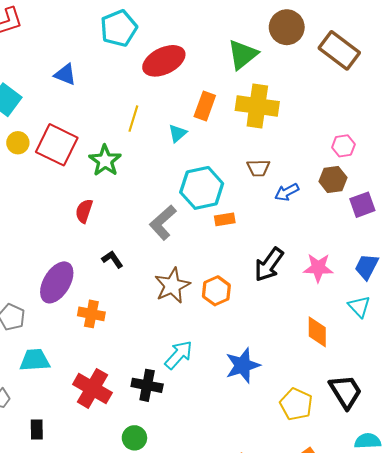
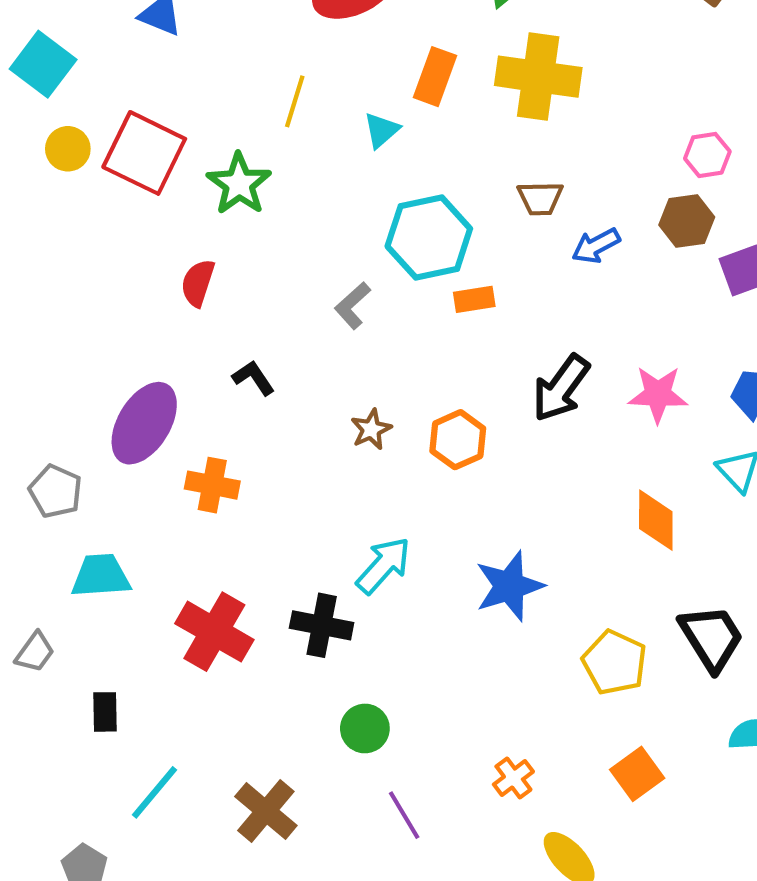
gray L-shape: (163, 223) -> (353, 306), size x0.7
brown star: (172, 286) -> (371, 429), size x0.6
green circle: (134, 438) -> (365, 728), moved

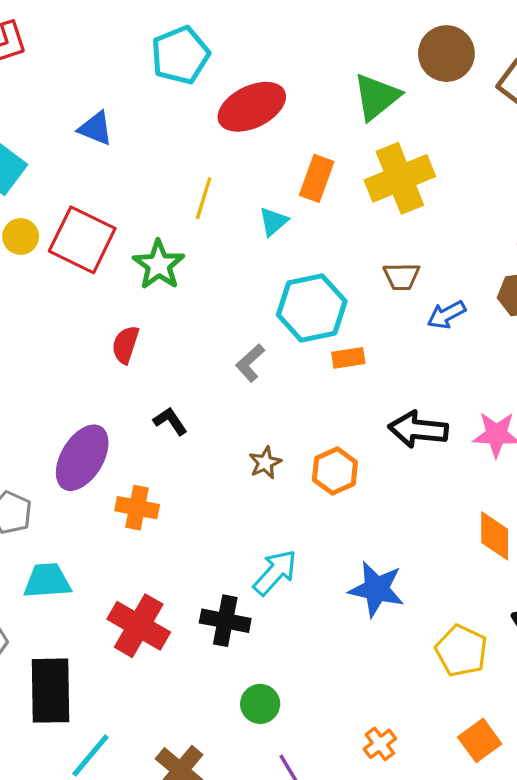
yellow cross: (538, 77) -> (400, 178), turned -30
black arrow: (561, 388) -> (418, 429), turned 60
blue star: (509, 586) -> (377, 589), turned 30
black rectangle: (105, 712) -> (51, 691), size x2.0

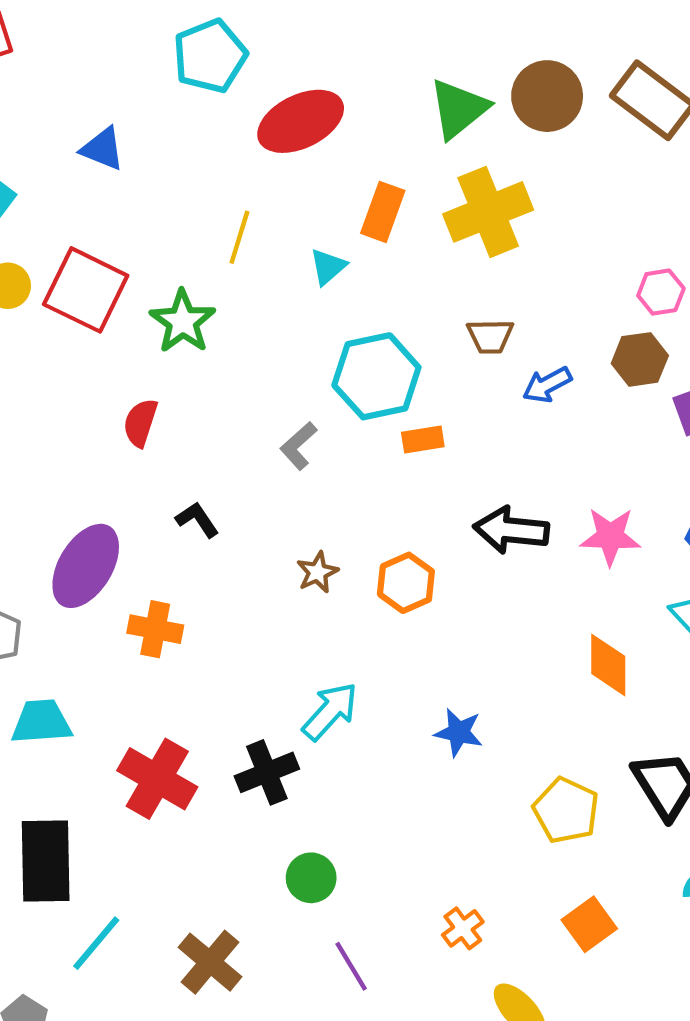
brown circle: (446, 54) -> (547, 96), moved
blue star: (377, 589) -> (459, 732), size x0.7
black cross: (225, 621) -> (267, 772), turned -33

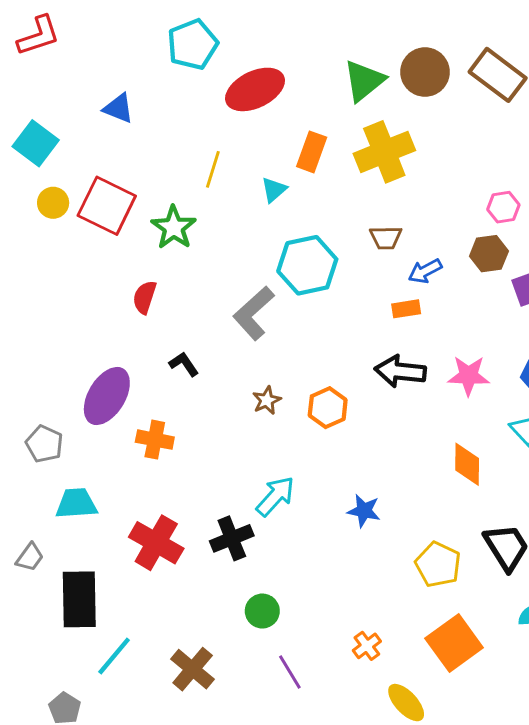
orange rectangle: (423, 440) -> (406, 309), moved
gray L-shape: (298, 446) -> (254, 313), size x1.6
orange square: (589, 924) -> (454, 643), size x1.5

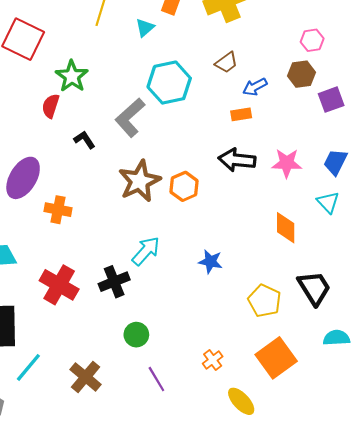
green star: (174, 227) -> (72, 76), moved
brown trapezoid: (386, 238) -> (226, 62), turned -35
black L-shape: (184, 364) -> (84, 140), moved
brown star: (267, 400) -> (140, 181), size x2.0

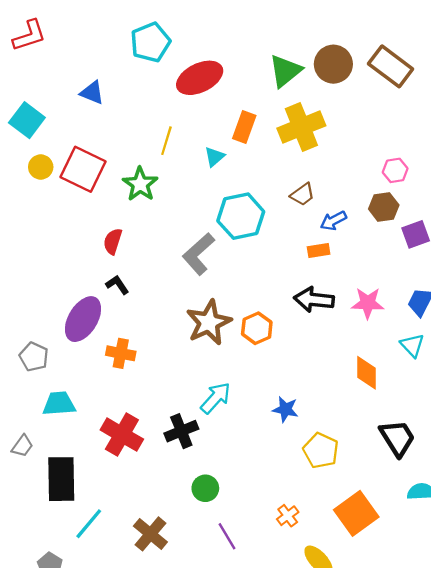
green star: (72, 76) -> (140, 184), moved
black L-shape: (84, 140) -> (117, 285), moved
yellow pentagon: (264, 301) -> (321, 451), moved

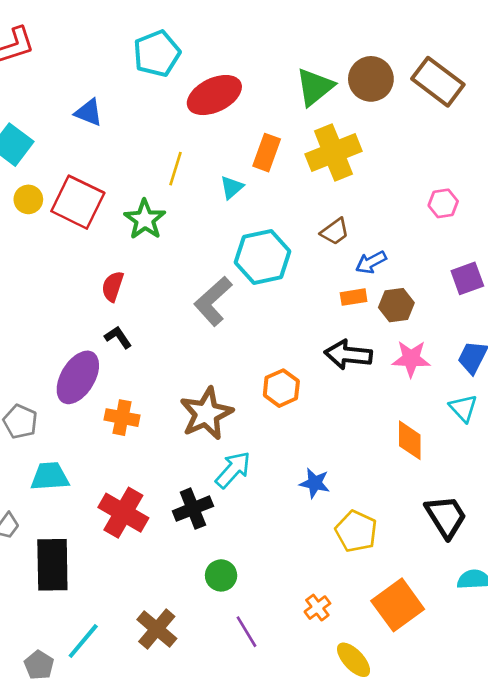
brown hexagon: (384, 207) -> (396, 305), moved
brown star: (209, 322) -> (206, 414), moved
cyan line: (89, 524) -> (83, 641), moved

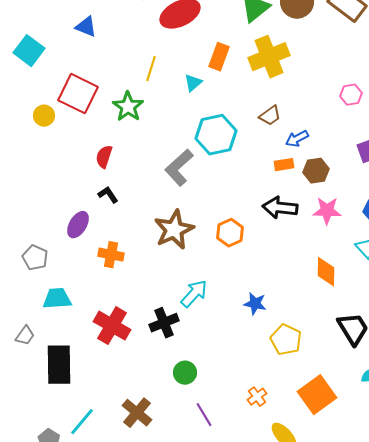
yellow circle: (28, 199) -> (44, 116), moved
purple ellipse: (78, 377) -> (78, 225), size x0.7
brown star: (206, 414) -> (174, 230), moved

